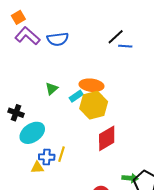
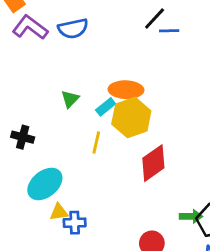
cyan ellipse: (32, 133) -> (45, 184), moved
yellow line: (62, 154) -> (96, 142), moved
blue cross: (47, 157) -> (75, 223), moved

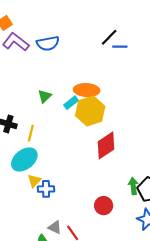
yellow line: (96, 142) -> (31, 133), moved
yellow triangle: (59, 212) -> (34, 181), turned -40
green arrow: (191, 216) -> (133, 186), turned -98

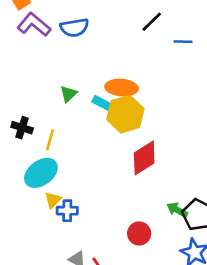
blue line: (120, 47) -> (183, 42), moved
cyan rectangle: (71, 103) -> (102, 103), turned 64
green arrow: (133, 186) -> (177, 210), turned -56

